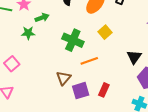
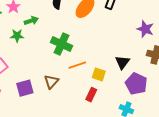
yellow square: (105, 32) -> (99, 74), moved, turned -32
purple square: (81, 91) -> (25, 88), moved

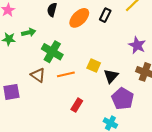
green arrow: (31, 21) -> (29, 32), moved
yellow square: (99, 74) -> (94, 66), moved
brown triangle: (51, 82) -> (38, 75), moved, turned -42

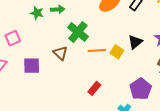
orange line: (66, 74) -> (97, 50), moved
black triangle: (111, 76) -> (135, 42), moved

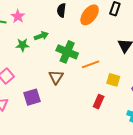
yellow square: (117, 52) -> (113, 80), moved
brown triangle: (60, 53) -> (56, 77), turned 35

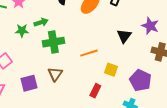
green cross: (67, 52) -> (53, 42), moved, turned -35
brown triangle: (56, 77) -> (55, 74), moved

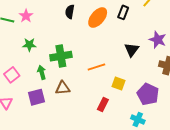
green arrow: (41, 22) -> (42, 72), moved, turned -88
brown triangle: (55, 74) -> (63, 88), turned 49

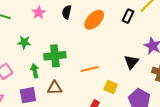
black rectangle: (123, 12) -> (128, 16), moved
pink star: (26, 16) -> (39, 13), moved
black triangle: (132, 50) -> (131, 62), moved

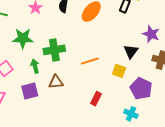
green star: (24, 42) -> (23, 38), size x1.5
yellow square: (111, 87) -> (119, 71), moved

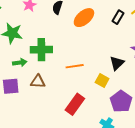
green arrow: (35, 66) -> (20, 63), turned 88
red rectangle: (96, 99) -> (75, 104), size x1.5

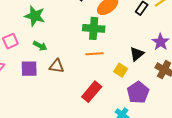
green cross: (41, 50) -> (94, 28), moved
green arrow: (20, 63) -> (40, 46), turned 32

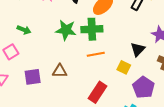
green star: (35, 16) -> (66, 30), moved
green arrow: (40, 46) -> (24, 30), moved

